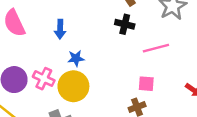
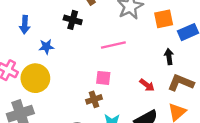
black cross: (125, 24) -> (73, 20), moved
blue star: (76, 58) -> (46, 47), moved

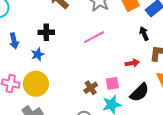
black cross: (73, 20) -> (46, 32), moved
pink square: (103, 78) -> (112, 83), moved
red arrow: (147, 85) -> (132, 63), turned -32

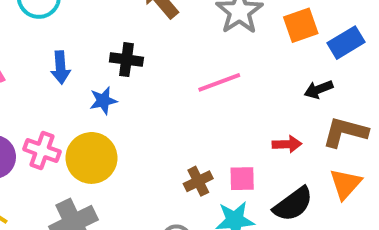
black arrow: (144, 34) -> (319, 89), turned -96

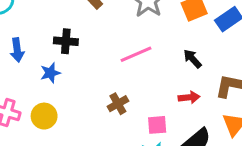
black arrow: (319, 89) -> (192, 59), moved, turned 72
yellow circle: (92, 158) -> (44, 116), size x0.7
brown cross: (198, 181) -> (118, 104), moved

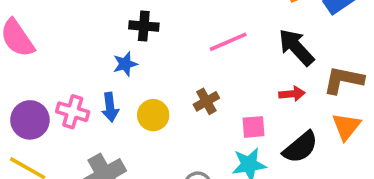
blue arrow: (17, 50) -> (110, 107), moved
black arrow: (192, 59) -> (296, 47), size x1.6
yellow circle: (44, 116) -> (153, 115), moved

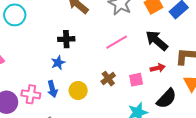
pink square: (253, 127) -> (136, 80), moved

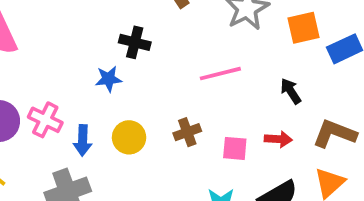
black arrow: (157, 40) -> (291, 91), size x0.6
blue arrow: (52, 89) -> (83, 140), moved

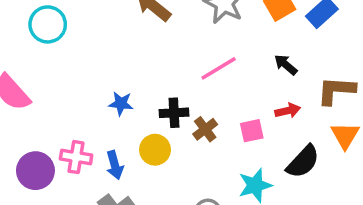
black cross: (135, 42) -> (174, 113), moved
blue star: (109, 79) -> (121, 104), turned 30

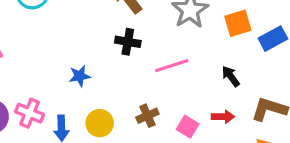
blue star: (121, 104) -> (80, 76), turned -30
black cross: (174, 113) -> (128, 42), moved
pink square: (252, 131) -> (188, 127), turned 30

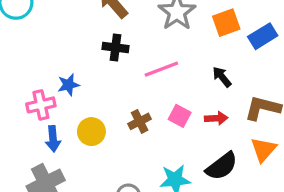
pink cross: (30, 113) -> (41, 105), moved, turned -32
pink square: (188, 127) -> (180, 116), moved

